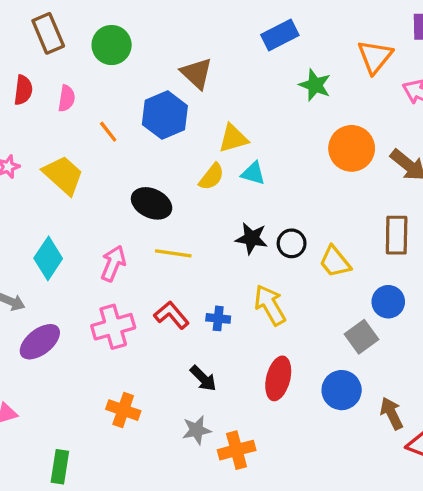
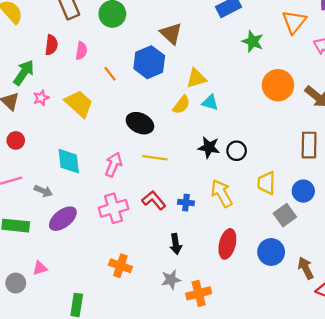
cyan diamond: (48, 258) -> (69, 161), turned -40
yellow trapezoid: (335, 262) -> (266, 183), moved, turned 40
black arrow: (203, 378) -> (176, 244), turned 36

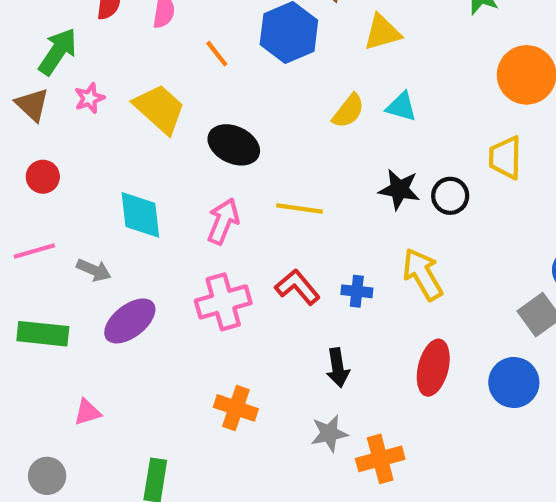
yellow triangle: (196, 78) -> (382, 32), moved
black ellipse: (140, 123) -> (234, 145), moved
yellow trapezoid: (266, 183) -> (505, 158), moved
gray circle: (16, 283) -> (47, 476), moved

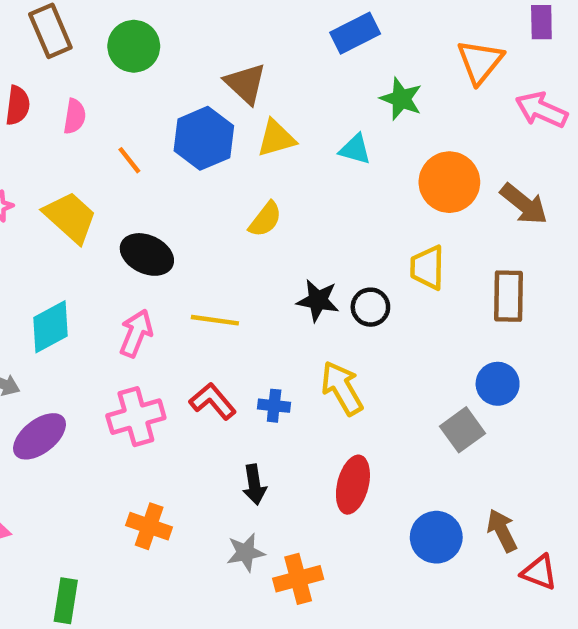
yellow triangle: (382, 32) -> (276, 138), moved
cyan triangle: (401, 107) -> (355, 149), moved
cyan diamond: (140, 215) -> (50, 327), turned 68
blue circle: (514, 382) -> (436, 537), moved

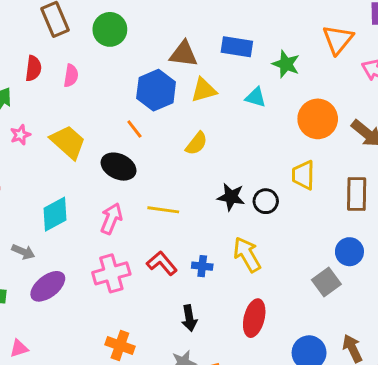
blue rectangle: (355, 33) -> (237, 47), moved, turned 36
brown triangle: (246, 83) -> (183, 54), turned -36
orange line: (129, 160) -> (134, 129), moved

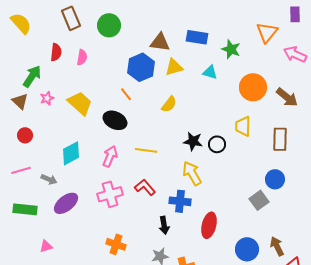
yellow arrow: (247, 255) -> (192, 173), moved
blue cross: (202, 266) -> (180, 201), moved, size x1.5

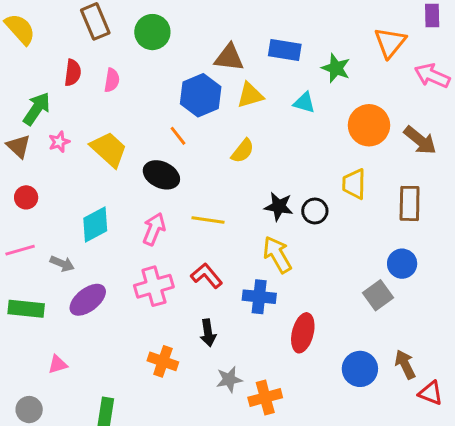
black arrow: (164, 225) -> (208, 333), moved

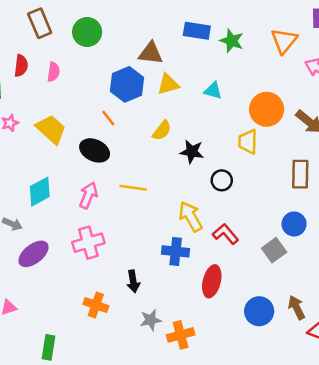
blue rectangle: (285, 50) -> (197, 31), moved
green star: (336, 68) -> (232, 41), moved
yellow trapezoid: (354, 184) -> (248, 142), moved
black star: (279, 206) -> (192, 152), moved
red L-shape: (207, 276) -> (225, 234), moved

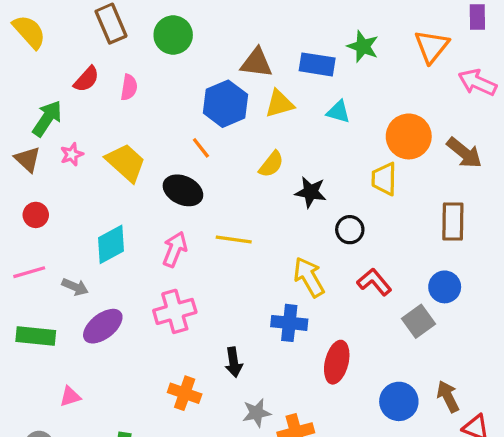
blue rectangle: (197, 31) -> (317, 64), moved
red semicircle: (21, 66) -> (86, 79), turned 35
red L-shape: (225, 234) -> (374, 282), moved

